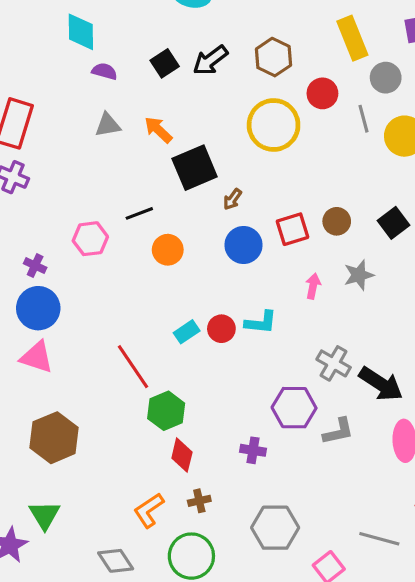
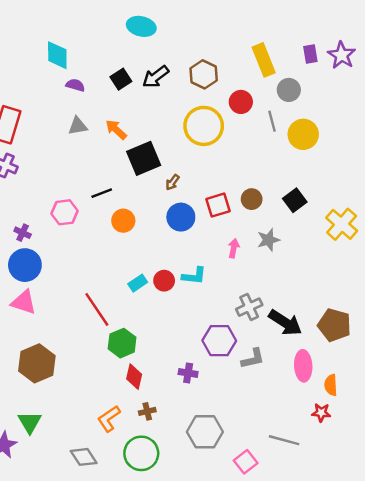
gray cross: (334, 363) -> (249, 307), turned 35

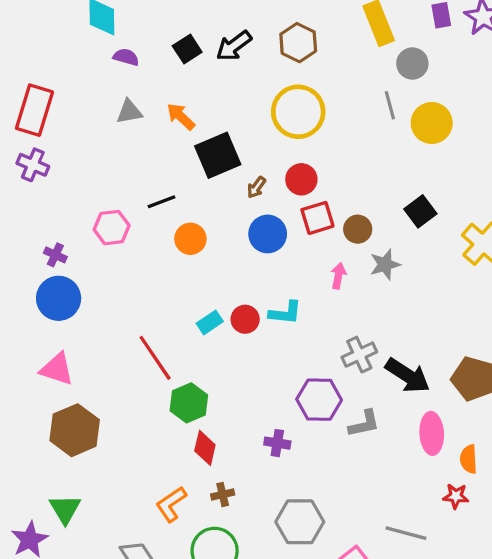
red circle: (241, 102) -> (301, 179), moved
brown circle: (252, 199) -> (358, 229), moved
pink triangle: (24, 302) -> (57, 369), moved

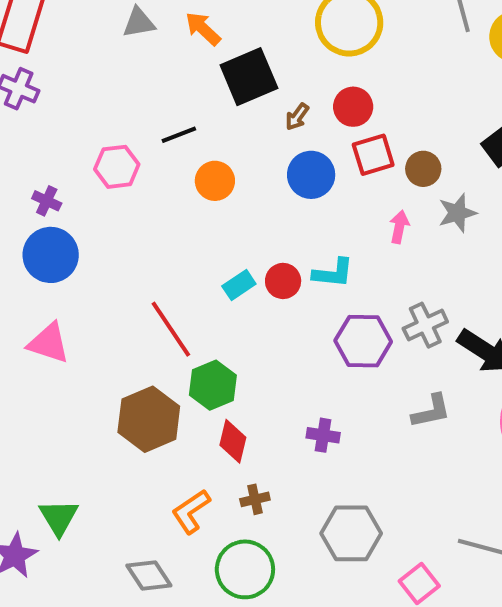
purple hexagon: (319, 400) -> (363, 341), moved
brown hexagon: (75, 430) -> (149, 419), moved

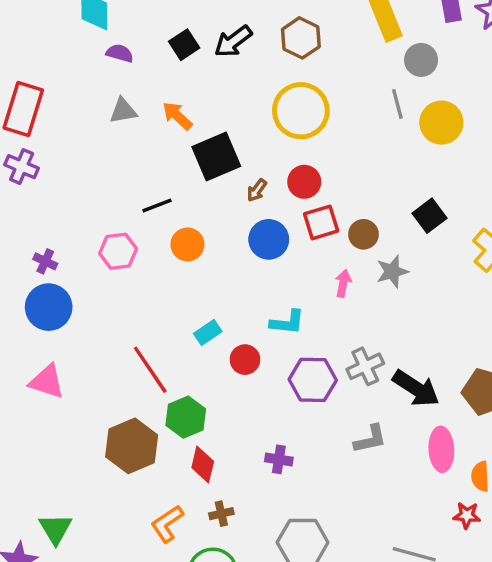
pink hexagon: (117, 167) -> (118, 251), moved
red circle: (283, 281) -> (245, 360), moved

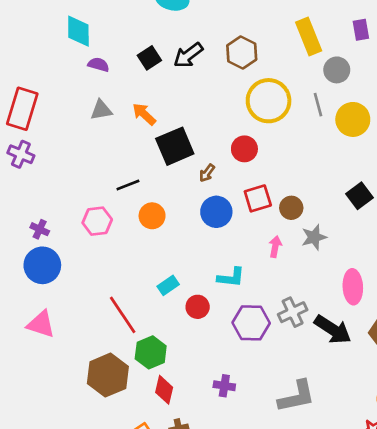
yellow circle: (301, 111) -> (269, 101), moved
red circle: (304, 182) -> (244, 149), moved
black square: (430, 216) -> (360, 196), moved
gray L-shape: (370, 439) -> (297, 396), moved, size x1.4
pink ellipse: (441, 449) -> (353, 287), moved

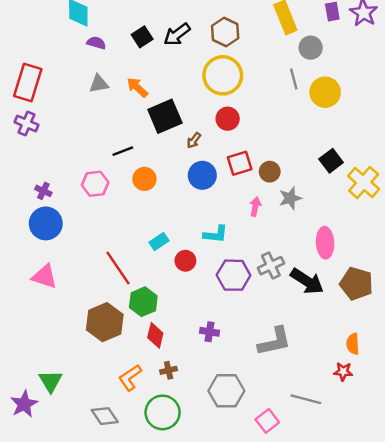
yellow circle: (269, 101) -> (223, 75), moved

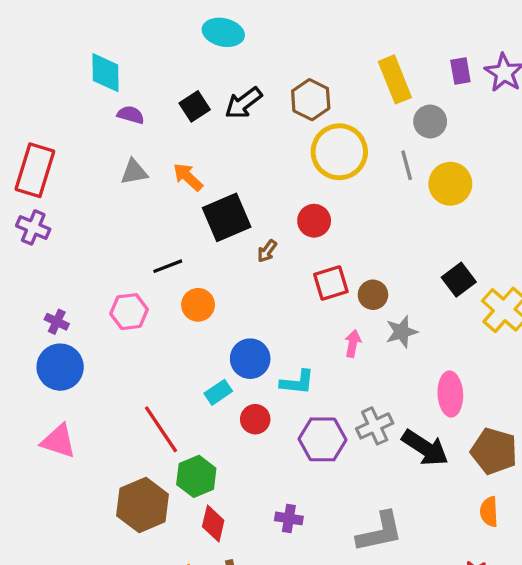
yellow circle: (223, 75) -> (339, 152), moved
blue circle: (202, 175) -> (250, 359), moved
orange semicircle: (353, 344) -> (489, 512), moved

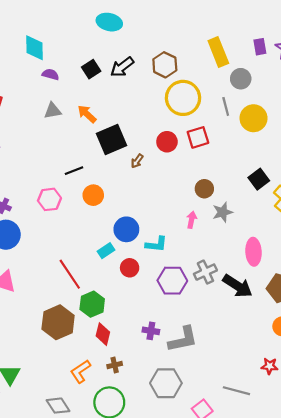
red square: (331, 283) -> (198, 137), moved
gray L-shape: (380, 532) -> (183, 339), moved

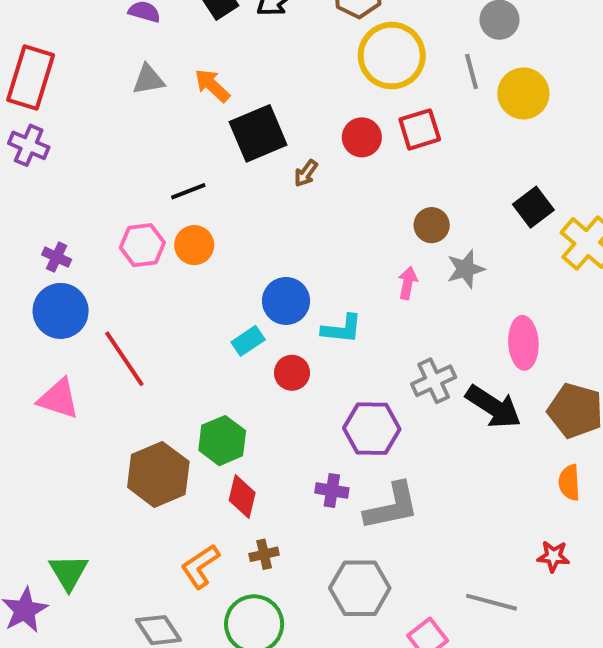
orange circle: (93, 195) -> (194, 245), moved
red line: (70, 274) -> (124, 359), moved
purple hexagon: (172, 281) -> (372, 429), moved

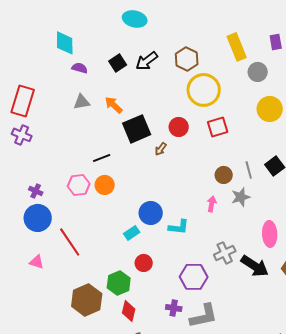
gray line: (472, 72) -> (249, 170), moved
red circle: (362, 137) -> (179, 127), moved
red circle: (292, 373) -> (144, 263), moved
pink triangle: (59, 399) -> (37, 262), size x0.7

